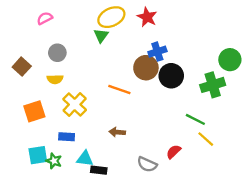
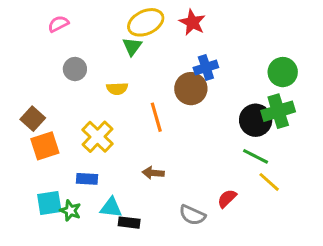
green circle: (230, 60) -> (283, 72), moved
brown square: (22, 67) -> (33, 119), moved
black circle: (171, 76) -> (256, 120), moved
yellow semicircle: (55, 79) -> (117, 89), moved
orange line: (119, 90) -> (156, 117), turned 55

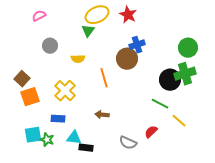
green line: (256, 156) -> (160, 104), moved

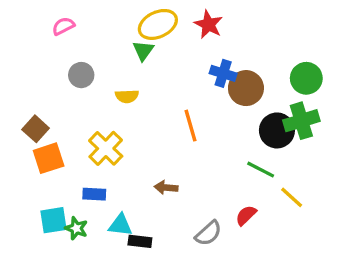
blue cross: (137, 45) -> (223, 73), turned 35
brown circle: (127, 59) -> (246, 88), moved
orange line: (104, 78) -> (190, 126), moved
gray semicircle: (128, 143) -> (208, 233), turned -66

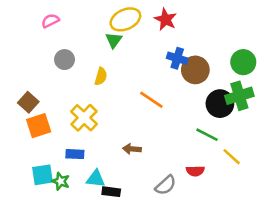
yellow semicircle: (127, 96) -> (101, 76), turned -72
orange line: (190, 126) -> (151, 100), turned -40
red semicircle: (246, 215) -> (195, 171), turned -138

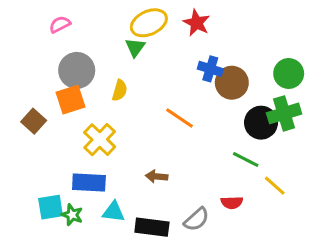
gray circle: (65, 60) -> (77, 70), size x1.5
orange square: (39, 126) -> (71, 100), moved
blue rectangle: (75, 154) -> (89, 183), size x1.5
black rectangle: (111, 192) -> (152, 227), moved, size x1.5

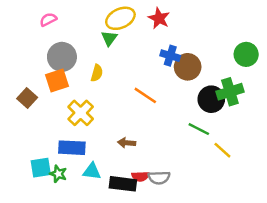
green circle: (289, 73) -> (246, 54), moved
red semicircle: (232, 203) -> (140, 176), moved
gray semicircle: (196, 219) -> (159, 178), turned 40

